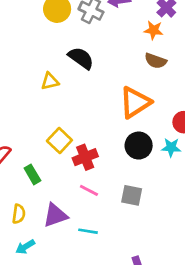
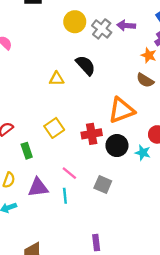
red cross: (85, 157) -> (92, 134), moved
cyan line: (88, 231) -> (65, 196), moved, turned 63

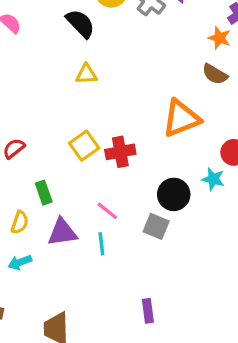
black semicircle: (86, 65) -> (80, 24), moved
red cross: (92, 134) -> (120, 152), moved
black circle: (117, 146) -> (174, 194), moved
green rectangle: (27, 151) -> (44, 193), moved

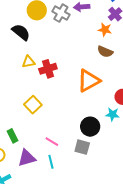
red cross: (120, 152) -> (48, 69), moved

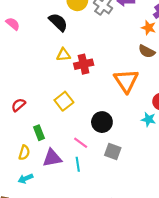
orange triangle: (89, 81) -> (126, 81), turned -40
black circle: (90, 127) -> (102, 122), moved

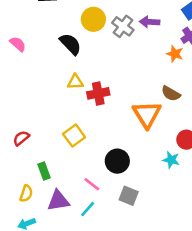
brown semicircle: (147, 51) -> (171, 94), moved
cyan line: (78, 164) -> (88, 209), turned 48

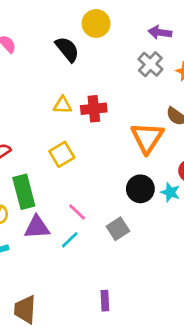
gray cross: (123, 26) -> (150, 64), moved
yellow triangle: (75, 82) -> (63, 105), moved
black circle: (117, 161) -> (140, 189), moved
green rectangle: (44, 171) -> (24, 192), size x1.6
gray square: (129, 196) -> (118, 229), turned 30

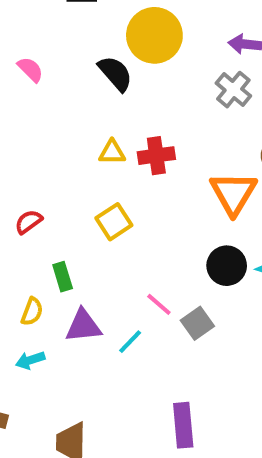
yellow circle: (96, 23) -> (154, 35), size x1.4
green rectangle: (24, 192) -> (63, 277), size x0.6
pink line: (77, 212) -> (159, 304), moved
purple rectangle: (105, 301) -> (183, 425), size x1.5

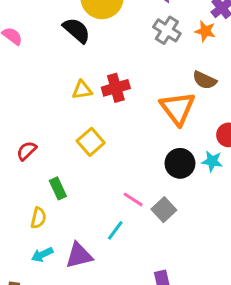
purple triangle: (83, 326) -> (79, 256), moved

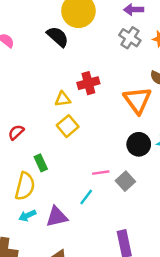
yellow triangle: (82, 90) -> (63, 99), moved
pink line: (133, 199) -> (101, 173), turned -42
yellow semicircle: (38, 218) -> (25, 186), size x1.6

